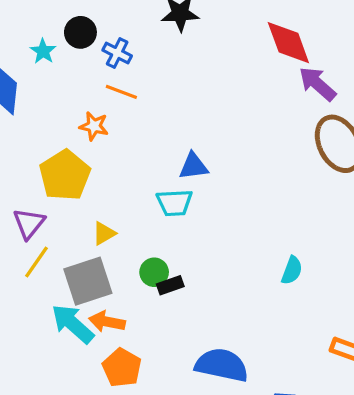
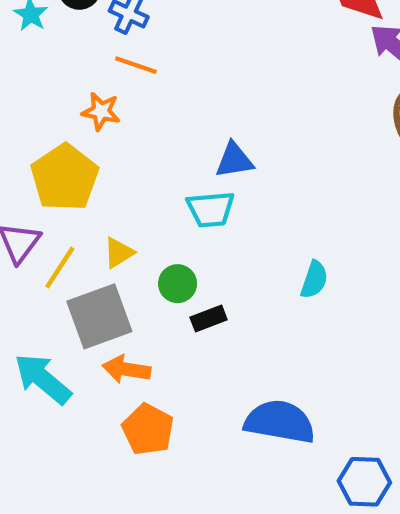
yellow line: (36, 262) -> (60, 268), moved
cyan semicircle: (292, 270) -> (314, 280), moved
green circle: (154, 272) -> (178, 284), moved
cyan arrow: (73, 324) -> (43, 379), moved

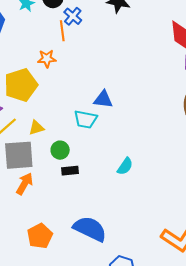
orange line: (136, 65) -> (62, 31), moved, turned 48
orange star: (101, 111) -> (47, 59), turned -30
orange arrow: (126, 369) -> (25, 184), turned 95
orange pentagon: (148, 429) -> (40, 236), moved

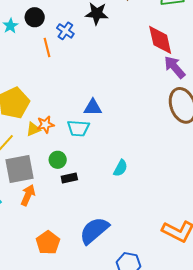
blue cross: (73, 16) -> (65, 31), moved
orange star: (47, 59) -> (45, 124), moved
yellow triangle: (36, 128) -> (33, 129), moved
blue semicircle: (90, 229) -> (94, 231), turned -60

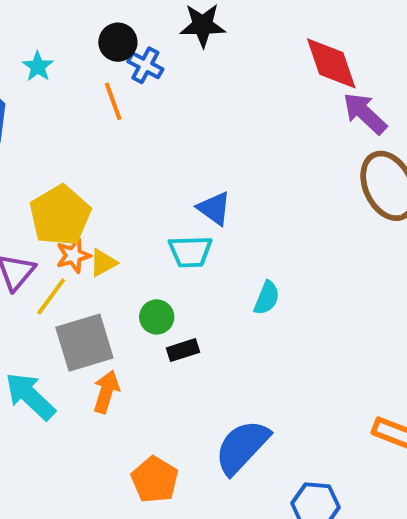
black circle: (35, 17) -> (118, 42), moved
blue triangle: (93, 107) -> (214, 208), turned 42
orange star: (45, 124) -> (73, 255), moved
cyan semicircle: (121, 168) -> (267, 298), moved

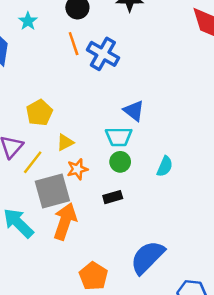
blue cross: (145, 65) -> (103, 54), moved, size x1.5
yellow pentagon: (60, 215) -> (39, 113), size x0.7
orange star: (73, 255) -> (77, 169), moved
green circle: (157, 317) -> (120, 162), moved
orange arrow: (106, 392) -> (65, 221), size x1.4

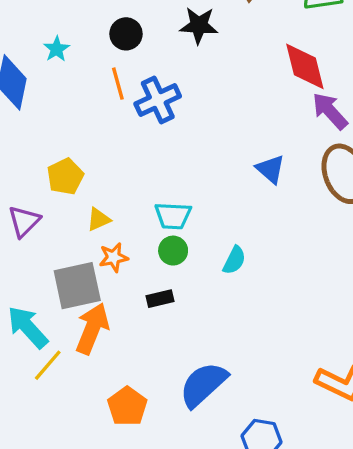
blue cross: (103, 54) -> (158, 100), turned 32
blue triangle: (134, 111) -> (270, 169), moved
yellow line: (33, 162) -> (48, 365), moved

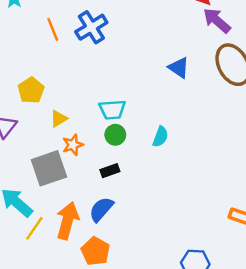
orange line: (118, 84) -> (53, 29), moved
orange arrow: (92, 329) -> (67, 221), moved
blue semicircle: (203, 385) -> (101, 209), moved, size x0.7

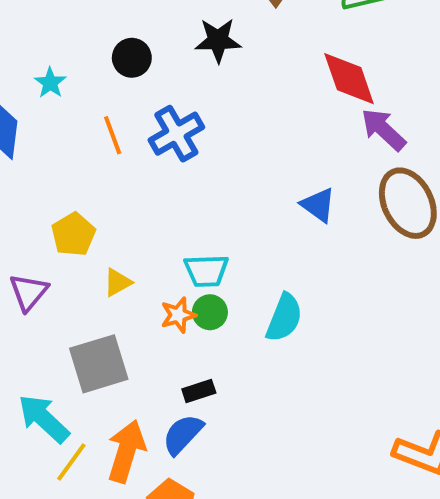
cyan semicircle: (160, 137) -> (284, 318), size x1.4
orange star: (73, 145) -> (178, 315), moved
black rectangle: (110, 171) -> (199, 391), moved

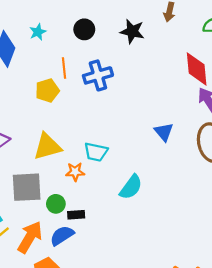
yellow pentagon: (73, 234) -> (47, 91), moved
yellow triangle: (118, 282) -> (47, 147), size x1.8
green circle: (210, 312) -> (56, 204), moved

